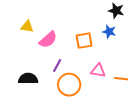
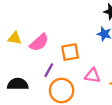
yellow triangle: (27, 27) -> (15, 38), moved
orange square: (84, 41) -> (70, 52), moved

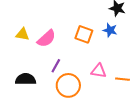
orange square: (70, 52) -> (84, 34), moved, turned 30

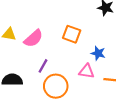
blue star: (110, 30) -> (98, 53), moved

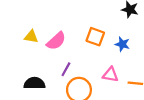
blue star: (98, 53) -> (122, 44), moved

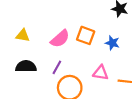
pink semicircle: (56, 41) -> (60, 39), moved
black semicircle: (34, 83) -> (26, 66), moved

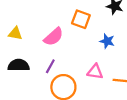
orange square: (86, 35) -> (81, 19), moved

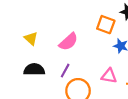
orange square: (81, 19) -> (106, 25), moved
yellow triangle: (15, 33) -> (31, 38), turned 32

